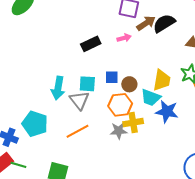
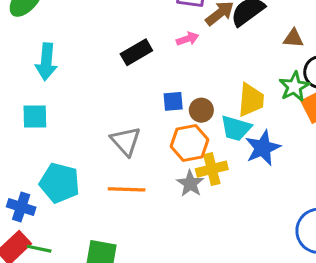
cyan square: (87, 84) -> (35, 116), moved
cyan arrow: (58, 88) -> (46, 62), moved
blue star: (167, 112) -> (263, 148), turned -30
orange line: (78, 131) -> (127, 189), turned 35
gray star: (119, 131) -> (190, 184), turned -30

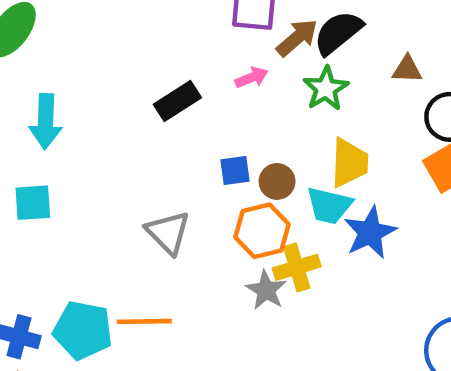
green star: (294, 87) -> (326, 89), moved
cyan pentagon: (60, 183) -> (83, 330), moved
orange line: (127, 189) -> (144, 321), moved

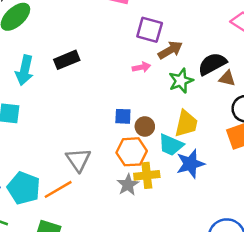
black semicircle: (338, 33) -> (212, 64), moved
black rectangle: (177, 101) -> (67, 60), moved
gray triangle: (168, 233) -> (78, 160), moved
orange line: (144, 321) -> (58, 189), turned -40

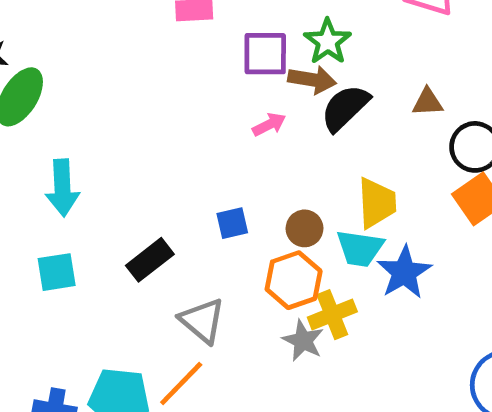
brown arrow: (170, 50) -> (312, 80), turned 55
black rectangle: (67, 60) -> (150, 260), moved
black semicircle: (212, 64) -> (345, 108), moved
green star: (181, 81) -> (328, 42), moved
blue square: (123, 116) -> (232, 223), moved

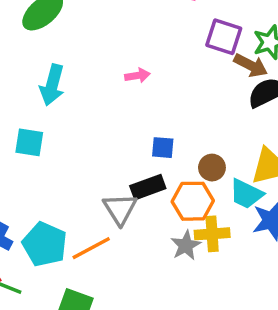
pink arrow: (269, 124) -> (137, 76), moved
black rectangle: (150, 260) -> (148, 187), moved

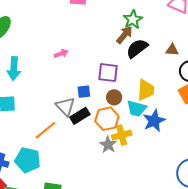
purple square: (224, 37) -> (108, 73), moved
brown arrow: (251, 65) -> (124, 35), turned -66
gray triangle: (120, 209) -> (65, 106), moved
orange line: (91, 248) -> (45, 130), moved

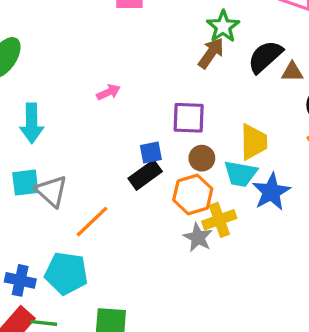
black semicircle: (137, 48) -> (265, 57), moved
gray triangle: (65, 106) -> (51, 191), moved
black rectangle: (80, 116) -> (145, 175), moved

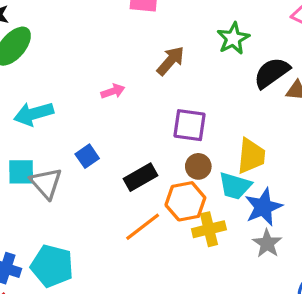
brown arrow: (211, 53) -> (170, 61), moved
cyan arrow: (32, 123) -> (34, 114), turned 69
blue square: (151, 152) -> (87, 156), moved, turned -30
orange line: (92, 222) -> (143, 227), moved
gray star: (198, 237) -> (267, 243), moved

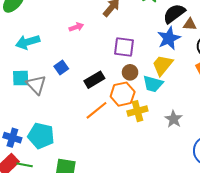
yellow trapezoid: (251, 156) -> (163, 65), turned -145
blue star: (263, 207) -> (169, 38), moved

